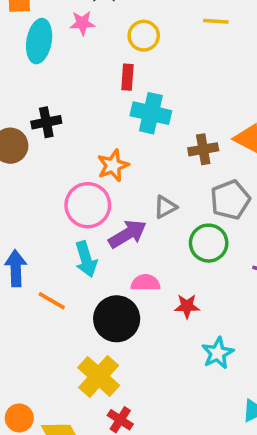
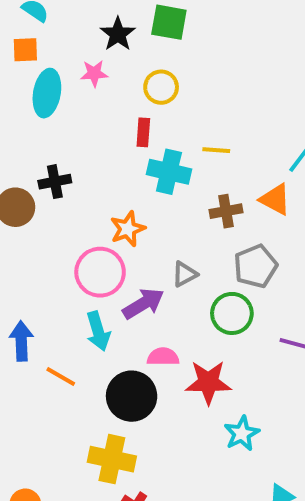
yellow line: (216, 21) -> (216, 150), moved
red star: (187, 306) -> (208, 382), size x1.6
yellow cross: (99, 376) -> (112, 459), turned -30

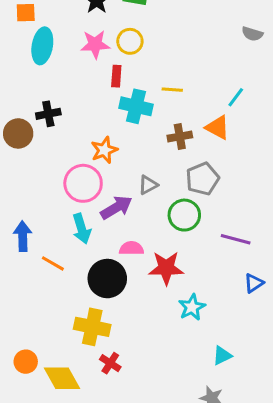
pink star: (94, 73) -> (95, 44), moved, size x1.4

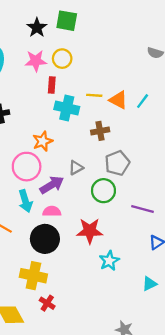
orange triangle: (218, 127) -> (118, 100), moved
pink semicircle: (131, 248) -> (52, 211), moved
cyan triangle: (222, 356) -> (149, 284), moved

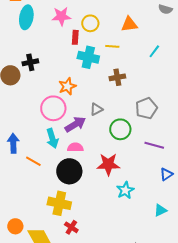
yellow circle: (62, 59) -> (90, 23), moved
orange triangle: (118, 100) -> (129, 24), moved, turned -36
gray pentagon: (117, 163) -> (146, 108), moved

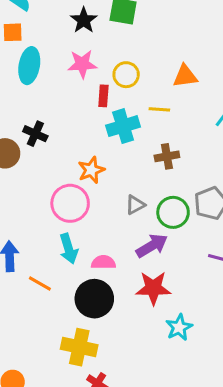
cyan cross: (88, 57) -> (123, 126), turned -30
black cross: (30, 62) -> (35, 134), turned 35
purple arrow: (75, 124) -> (152, 246), moved
green circle: (120, 129) -> (173, 212), moved

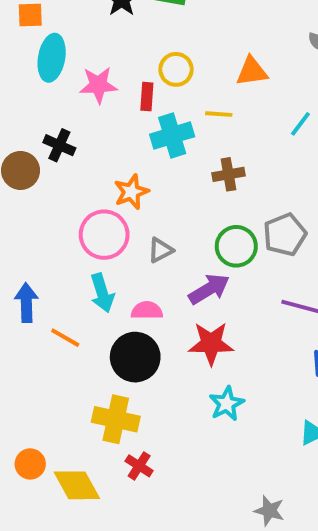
pink star: (82, 64) -> (98, 85), moved
gray triangle: (135, 205) -> (160, 250), moved
cyan star: (179, 327) -> (227, 404), moved

